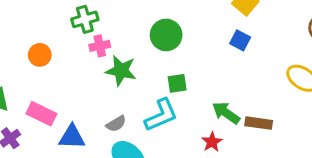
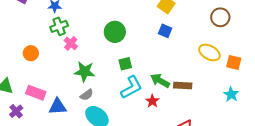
pink cross: (100, 46) -> (71, 43), turned -32
green star: (121, 71) -> (85, 72), moved
cyan L-shape: (161, 115) -> (131, 87), moved

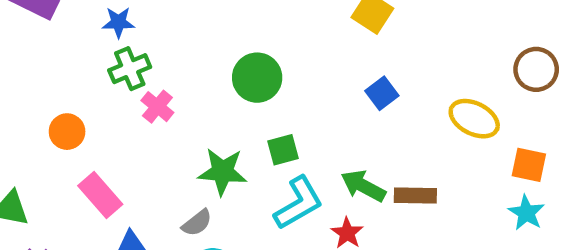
brown circle: (220, 17) -> (536, 69), moved
blue square: (165, 31) -> (382, 93), moved, turned 32
orange square: (234, 62) -> (529, 165), moved
green star: (85, 72) -> (222, 172), moved
pink rectangle: (36, 93) -> (100, 195), moved, turned 30

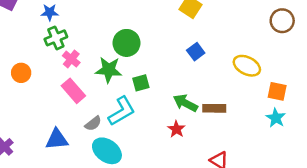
brown circle: (536, 69) -> (282, 21), moved
green star: (222, 172) -> (109, 70), moved
pink rectangle: (100, 195) -> (73, 91), moved
cyan L-shape: (298, 203) -> (122, 111), moved

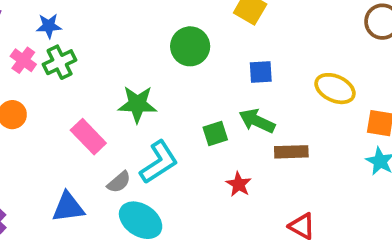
green circle: (127, 43) -> (190, 46), moved
blue square: (196, 52) -> (261, 72), turned 36
pink cross: (71, 59) -> (23, 60), moved
green square: (141, 83) -> (215, 133), moved
green arrow: (185, 103) -> (257, 121), moved

